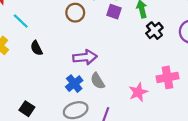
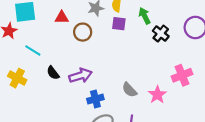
purple arrow: (85, 57) -> (81, 76), moved
gray semicircle: (98, 81) -> (129, 90), moved
blue cross: (74, 84) -> (95, 99), turned 35

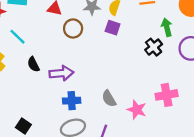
green arrow: (145, 16) -> (167, 27), moved
pink star: (157, 95) -> (137, 110), turned -30

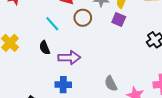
cyan line: (17, 37) -> (52, 24), moved
blue cross: (72, 101) -> (63, 85), moved

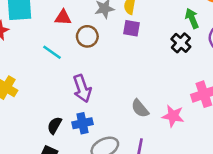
black semicircle: (45, 48) -> (54, 125), moved, turned 64
purple arrow: (69, 57) -> (82, 89), turned 85

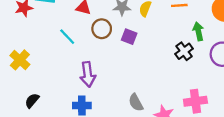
purple square: (131, 28) -> (129, 37), moved
black semicircle: (54, 125) -> (32, 101), moved

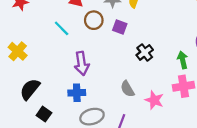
green arrow: (198, 31) -> (183, 60), moved
black cross: (184, 51) -> (145, 52), moved
black semicircle: (32, 101) -> (30, 89), size x1.5

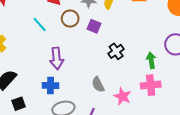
black square: (44, 114) -> (19, 104), turned 32

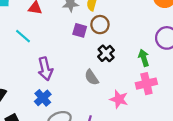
brown circle: (70, 19) -> (100, 25), moved
gray semicircle: (98, 84) -> (92, 77), moved
blue cross: (50, 85) -> (43, 98), turned -35

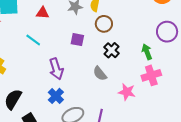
purple square: (80, 30) -> (77, 40), moved

